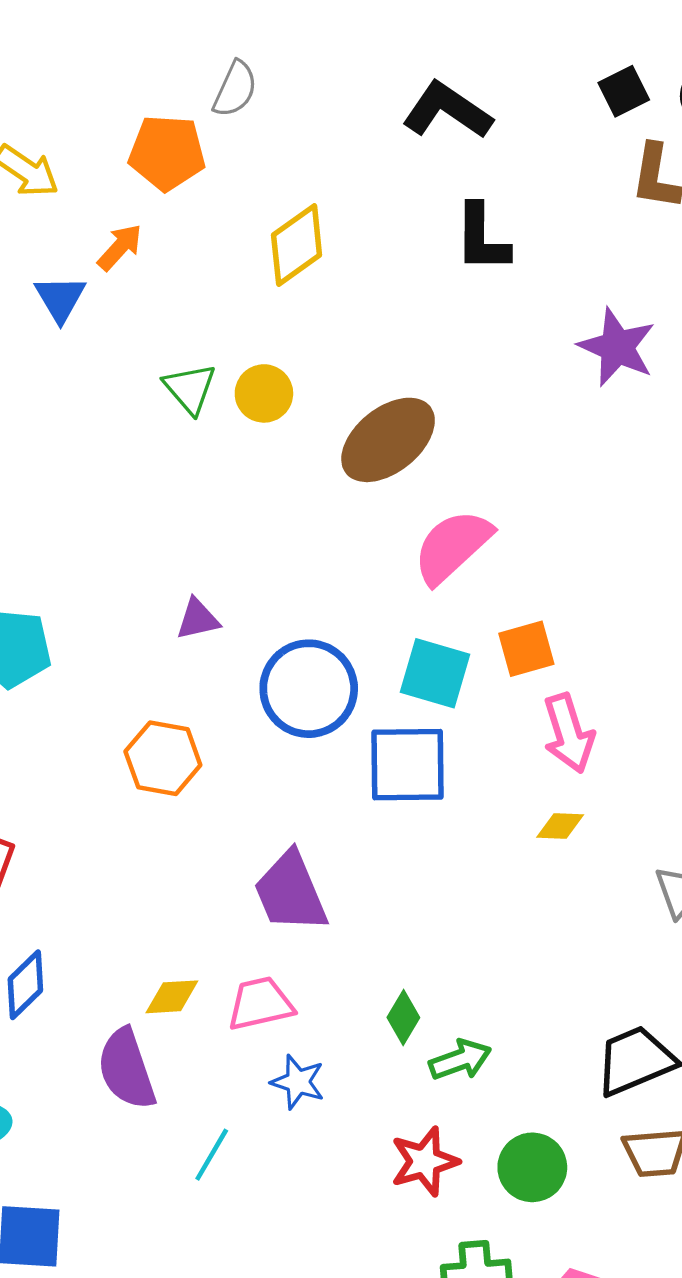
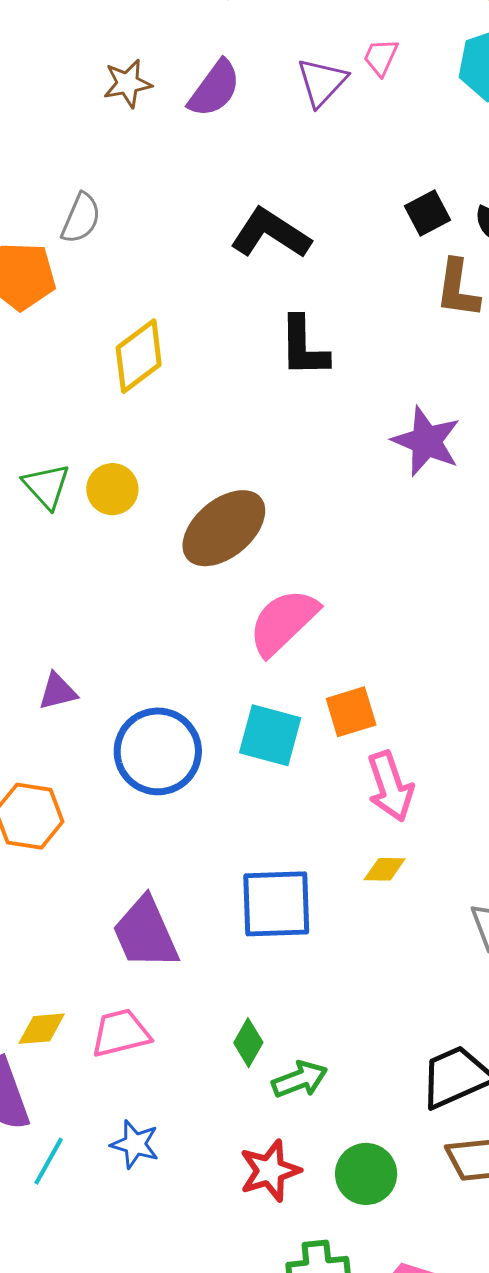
blue square: (407, 765) -> (276, 904), moved
blue star: (298, 1082) -> (135, 1144), moved
cyan line: (212, 1155) -> (49, 1161), moved

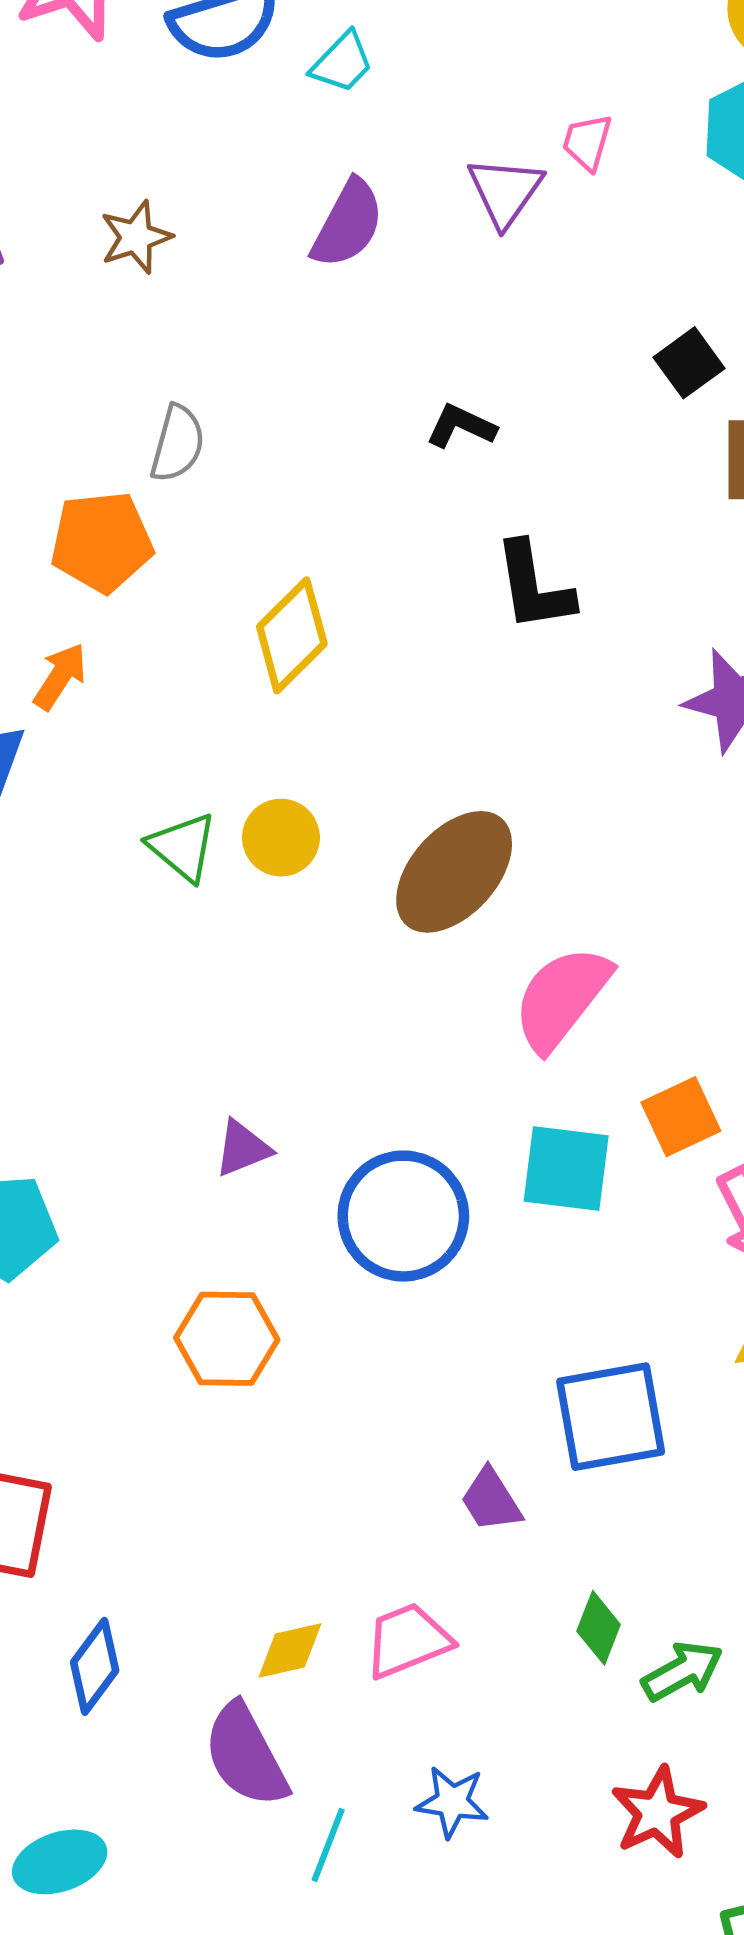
brown star: (128, 83) -> (136, 237), moved
black L-shape: (270, 233) -> (461, 426), size x0.6
purple trapezoid: (145, 933) -> (491, 1500), moved, size x0.6

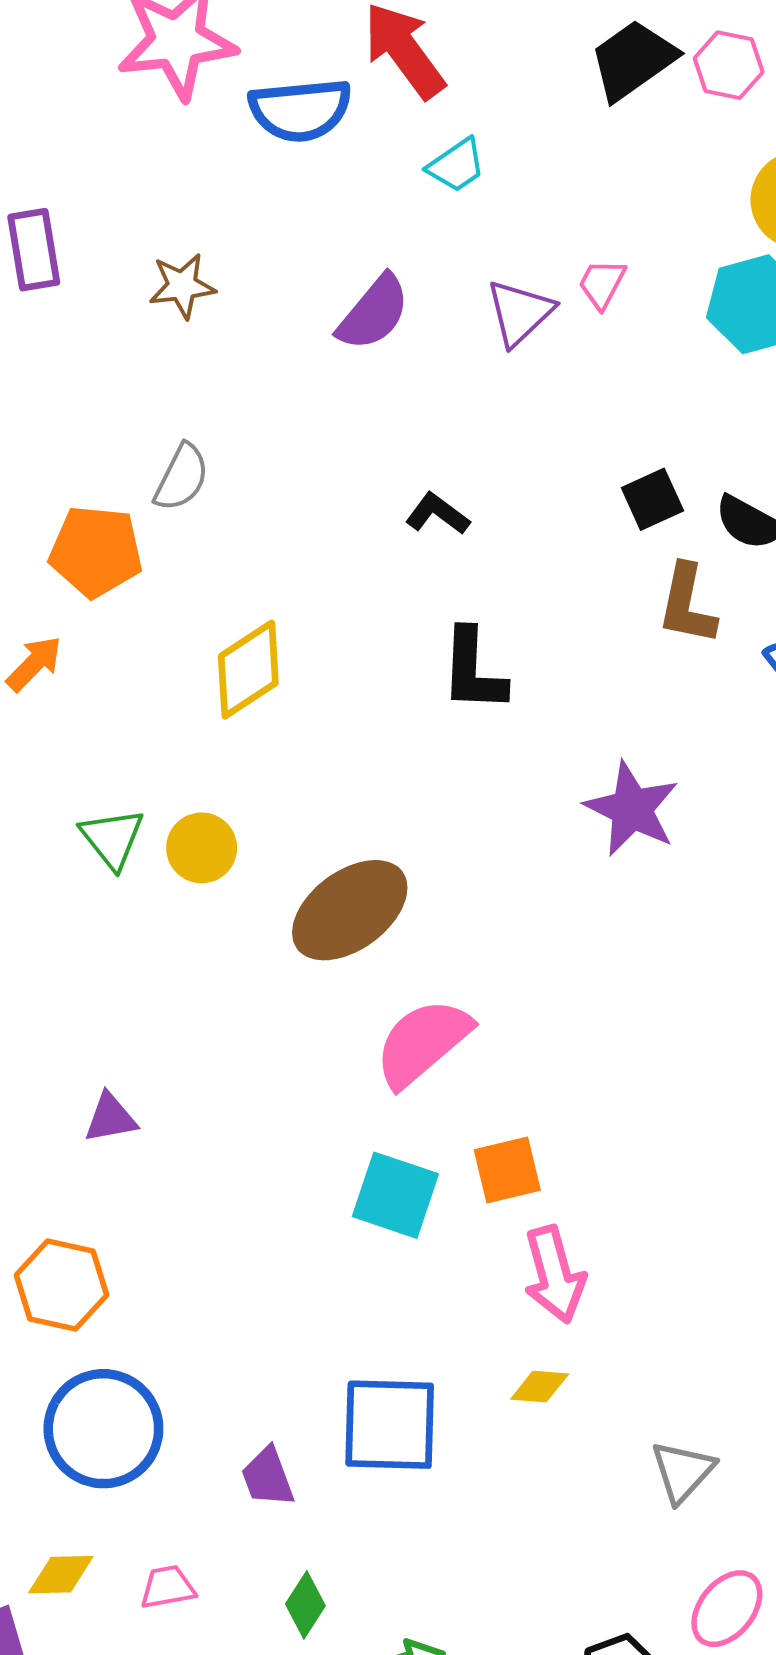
cyan trapezoid: (342, 63) -> (456, 165), moved
blue circle: (403, 1216) -> (103, 1429), moved
green diamond: (599, 1628) -> (305, 1605), moved
pink trapezoid: (408, 1640) -> (168, 1587), size x0.7

